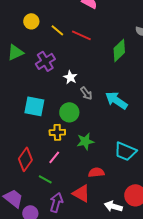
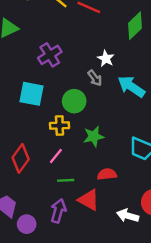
purple cross: (45, 61) -> (50, 55), moved
white star: (70, 77) -> (106, 59), moved
green line: (45, 179) -> (66, 180), moved, turned -32

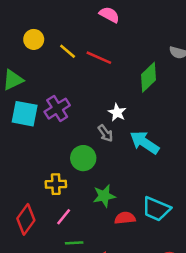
cyan square: (32, 94) -> (25, 114), moved
yellow cross: (60, 126) -> (56, 184), moved
red semicircle: (107, 174) -> (125, 218), moved

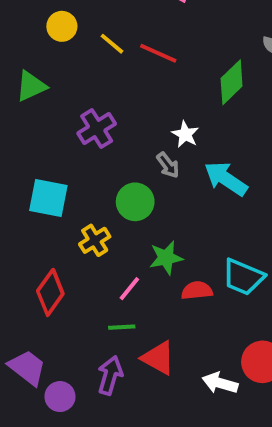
cyan square: (25, 114) -> (48, 198), moved
yellow cross: (56, 184) -> (95, 240), turned -30
pink line: (64, 217) -> (129, 289), moved

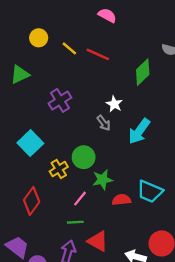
cyan arrow: (226, 179) -> (139, 131), turned -88
cyan square: (48, 198) -> (30, 143), turned 35
green circle: (135, 202) -> (84, 157), moved

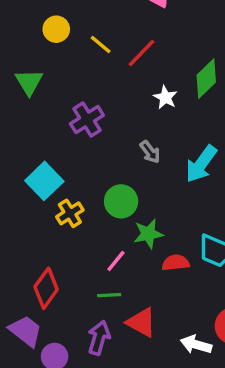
red line: (98, 54) -> (142, 53), turned -70
green triangle: (20, 74) -> (29, 82), turned -36
white star: (114, 104) -> (165, 97), moved
yellow cross: (59, 169) -> (70, 213), moved
red diamond: (32, 201) -> (46, 288), moved

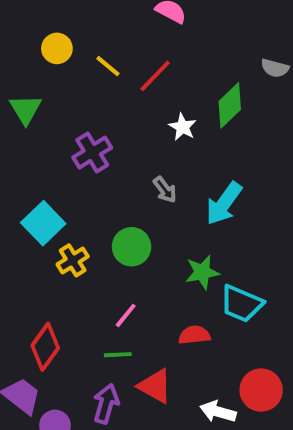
green star: (148, 234) -> (202, 272), moved
red semicircle: (176, 263) -> (194, 335), moved

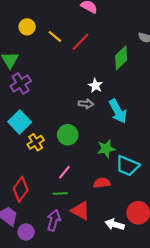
white star: (183, 127) -> (95, 86), moved
purple cross: (92, 152) -> (21, 83), moved
gray arrow: (165, 190) -> (86, 104), turned -48
cyan arrow: (224, 204) -> (118, 111), turned -65

